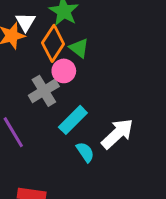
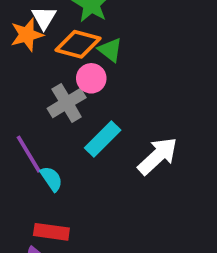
orange diamond: (53, 43) -> (78, 44), turned 72
cyan semicircle: (85, 152) -> (51, 179), moved

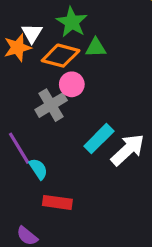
green triangle: (110, 50) -> (96, 48), moved, turned -40
cyan rectangle: (103, 139) -> (99, 139), moved
red rectangle: (51, 232) -> (57, 202), moved

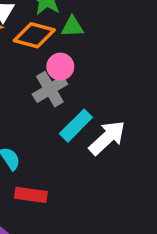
pink circle: (72, 84) -> (60, 67), moved
gray cross: (51, 105) -> (50, 89), moved

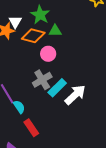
gray cross: (50, 89) -> (42, 80), moved
red rectangle: (31, 195) -> (31, 128), turned 48

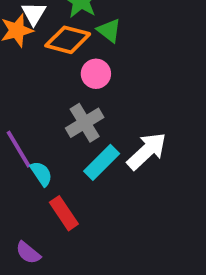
green triangle: (55, 31) -> (109, 30), turned 40
cyan rectangle: (57, 88) -> (102, 162), moved

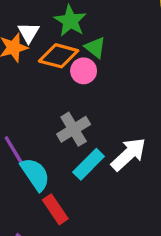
pink circle: (96, 74) -> (84, 71), moved
cyan semicircle: (41, 174) -> (35, 174), size x1.5

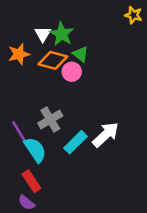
white triangle: (29, 32) -> (43, 34), moved
gray cross: (74, 129) -> (50, 120), moved
red rectangle: (55, 209) -> (31, 181), moved

